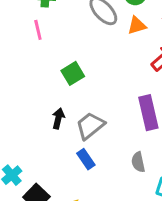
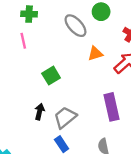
orange triangle: (137, 25) -> (95, 54), moved

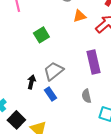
black arrow: (39, 112) -> (31, 82), moved

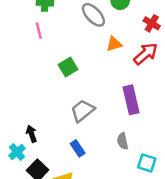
black arrow: (31, 82) -> (32, 134), moved, turned -32
blue rectangle: (50, 94) -> (78, 148), moved

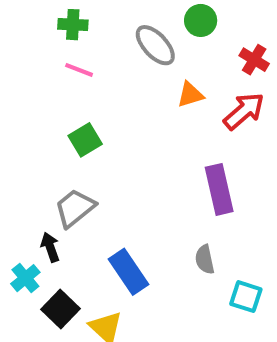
pink line: (39, 31) -> (79, 70), moved, turned -56
green square: (68, 67) -> (85, 140), moved
gray trapezoid: (83, 111) -> (75, 208), moved
blue rectangle: (78, 148) -> (128, 272), size x1.5

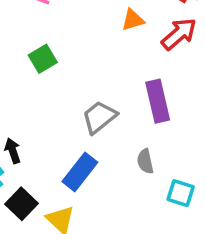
gray trapezoid: (75, 208) -> (99, 117), moved
blue rectangle: (128, 272) -> (80, 172), turned 72

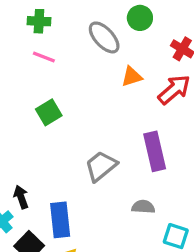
gray semicircle: (145, 161) -> (143, 207), turned 105
blue rectangle: (80, 172) -> (60, 220), moved, turned -44

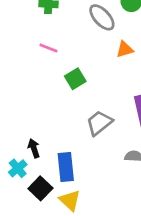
pink line: (44, 57) -> (48, 48), moved
green square: (49, 112) -> (75, 79), moved

